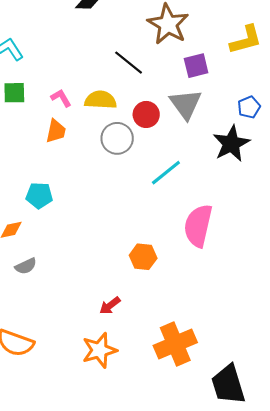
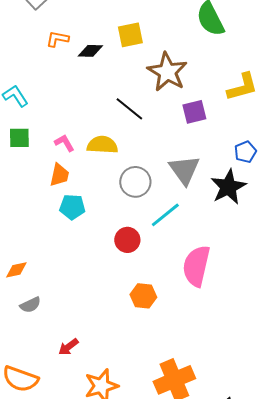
gray triangle: (186, 104) -> (184, 170), moved
red circle: (146, 114) -> (127, 240), moved
gray circle: (117, 138) -> (135, 182), moved
cyan pentagon: (39, 195) -> (72, 207), moved
red arrow: (110, 306) -> (68, 347), moved

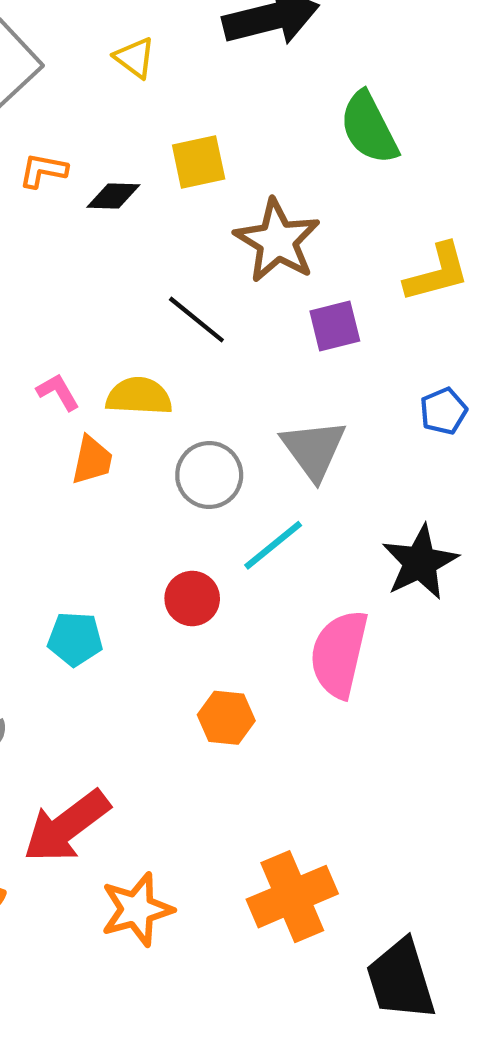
orange trapezoid: (59, 175) -> (92, 460), moved
black star: (228, 187) -> (420, 562), moved
cyan pentagon: (72, 207) -> (75, 639), moved
red arrow: (68, 347) -> (67, 826), size x2.0

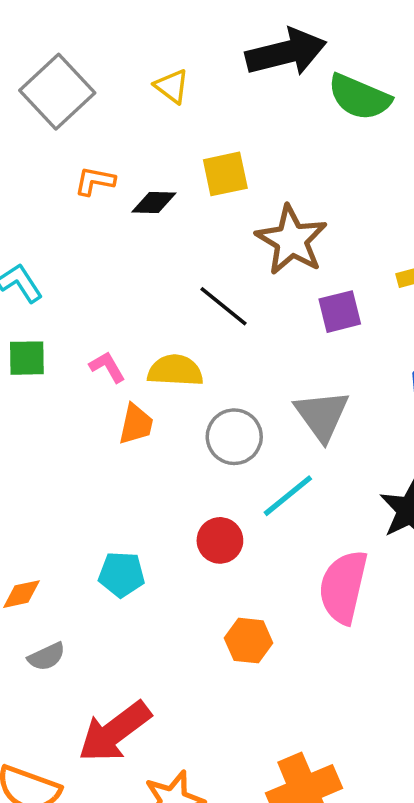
green semicircle: (369, 128) -> (359, 97), moved, turned -40

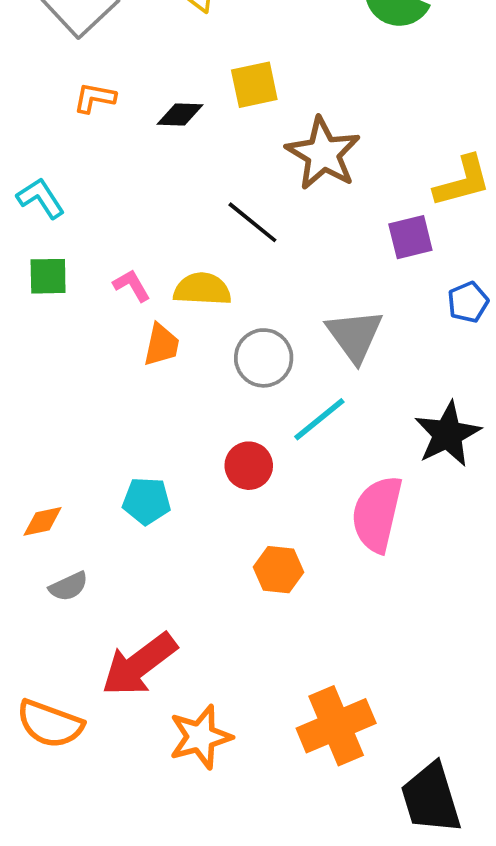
orange L-shape: (95, 181) -> (95, 98), moved
purple square: (340, 312) -> (410, 237), moved

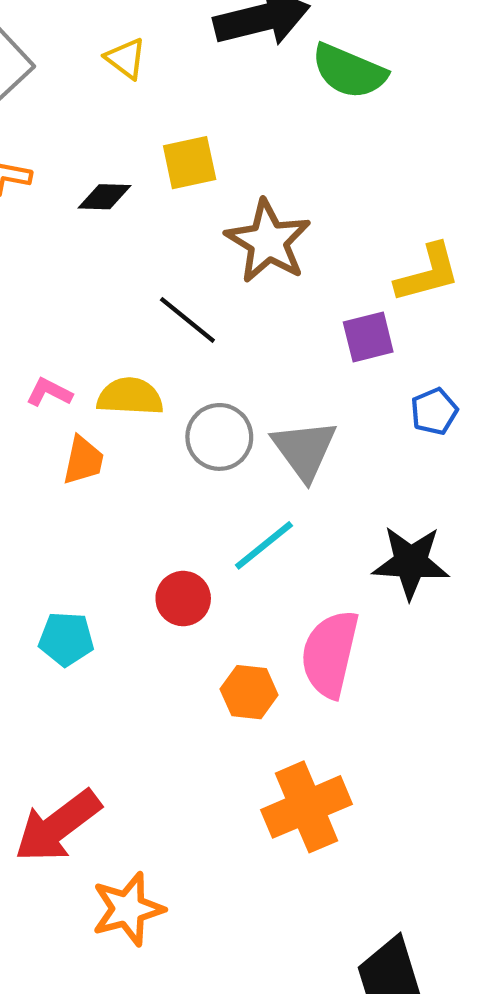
pink L-shape: (132, 285) -> (49, 392), turned -33
gray circle: (264, 358) -> (219, 437), moved
black star: (448, 434) -> (411, 562), turned 30
orange hexagon: (278, 570) -> (249, 692), moved
orange cross: (336, 726) -> (307, 807), moved

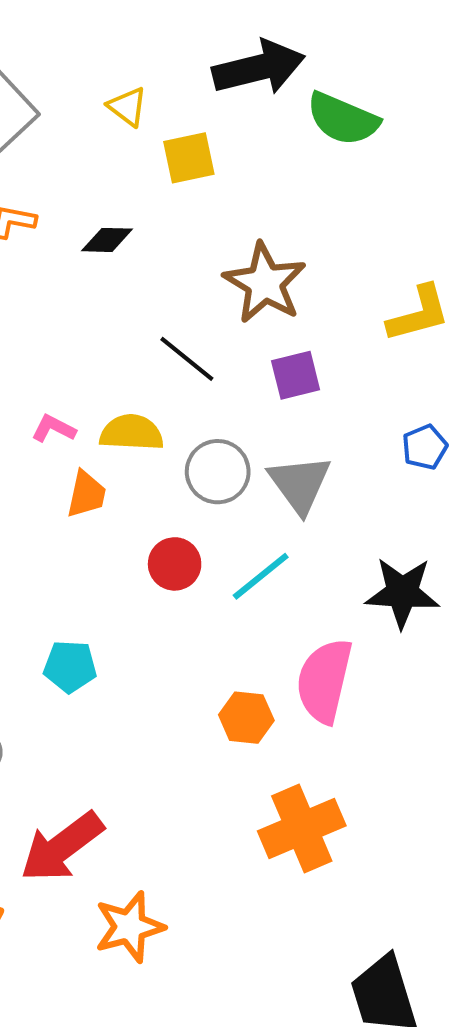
yellow square: (190, 163) -> (189, 158), moved
purple square: (368, 337) -> (296, 375), moved
red circle: (183, 599) -> (175, 564), moved

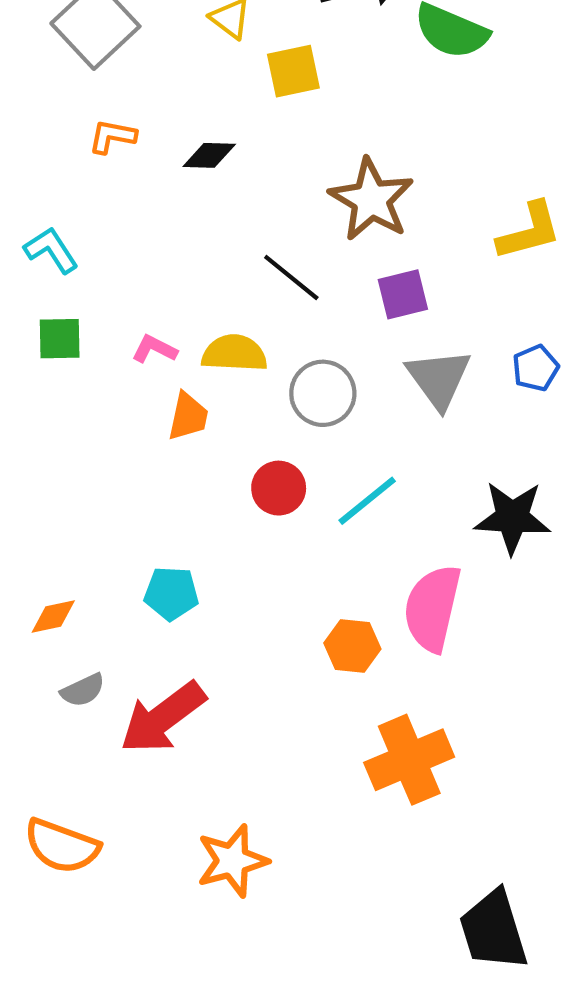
gray triangle: (300, 484) -> (439, 379), moved
red arrow: (62, 847) -> (163, 718), moved

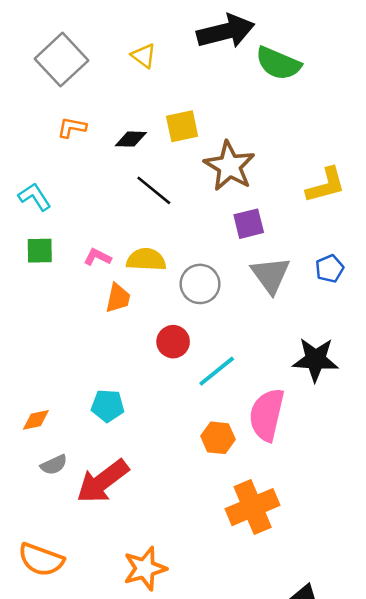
yellow square: (293, 71) -> (182, 126), moved
black line: (291, 277) -> (154, 190), moved
cyan line: (367, 501) -> (217, 371), moved

